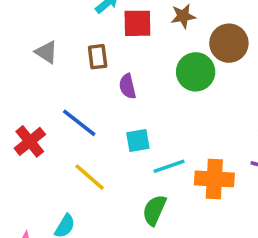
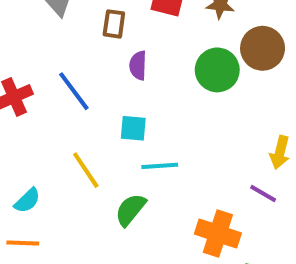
yellow line: (90, 177) -> (86, 170), moved
orange cross: (214, 179) -> (218, 234), moved

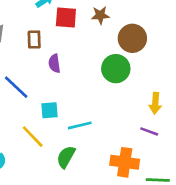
green circle: (217, 70) -> (116, 69), moved
cyan square: (133, 128) -> (50, 110), moved

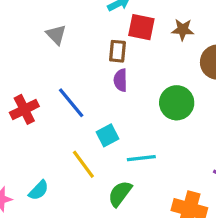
brown rectangle: (34, 40) -> (117, 51), moved
green circle: (116, 69) -> (177, 103), moved
cyan square: (50, 110) -> (108, 135), turned -30

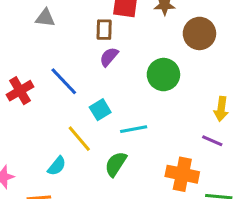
gray triangle: (56, 35) -> (45, 18), turned -35
purple semicircle: (120, 80) -> (109, 57), turned 45
cyan semicircle: (39, 190) -> (57, 166), moved

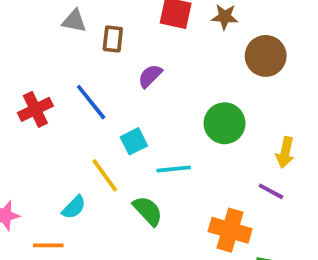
brown rectangle: (104, 30) -> (113, 39), moved
green circle: (163, 75) -> (225, 123), moved
green semicircle: (116, 164) -> (148, 211), turned 100

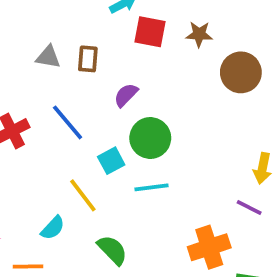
gray triangle: (74, 21) -> (48, 57), moved
green circle: (225, 123) -> (150, 138), moved
green semicircle: (148, 211) -> (112, 250), moved
orange cross: (230, 230) -> (209, 247), turned -33

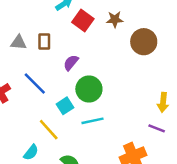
red square: (150, 32) -> (83, 20), turned 30

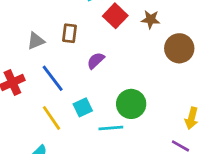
gray triangle: (19, 42) -> (36, 41), moved, turned -35
green circle: (89, 89) -> (131, 104), moved
yellow line: (49, 130) -> (51, 118), moved

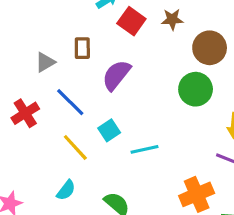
purple semicircle: (96, 61) -> (116, 75), size x1.5
green circle: (131, 104) -> (196, 89), moved

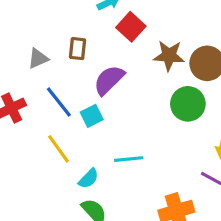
brown star: (172, 19) -> (169, 56), moved, size x1.4
cyan square: (109, 130) -> (92, 116), moved
cyan semicircle: (66, 190) -> (88, 179), moved

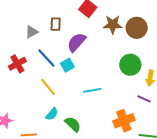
green circle: (188, 104) -> (130, 65), moved
cyan semicircle: (88, 179) -> (52, 114), moved

